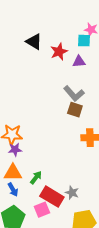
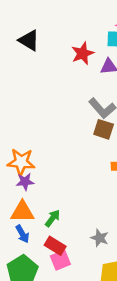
black triangle: (34, 42) -> (29, 40), moved
red rectangle: (52, 197) -> (55, 246), moved, size x0.7

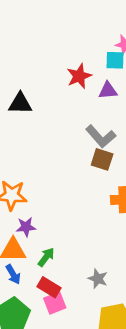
black triangle: (29, 40) -> (20, 103), moved, turned -30
purple star: (25, 182) -> (26, 227), moved

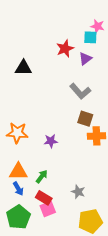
purple triangle: (108, 90) -> (85, 59), turned -32
brown square: (102, 159) -> (85, 119), moved
purple star: (26, 227) -> (51, 141), moved

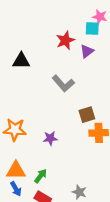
gray L-shape: (80, 91) -> (63, 83), moved
brown square: (85, 119) -> (87, 115), turned -35

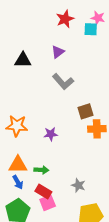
red star: (65, 40) -> (65, 19), moved
purple triangle: (87, 51) -> (58, 52), moved
green arrow: (41, 176) -> (41, 170), turned 56

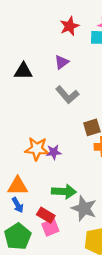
orange star: (17, 126) -> (37, 149), moved
green arrow: (41, 170) -> (64, 192), moved, size x1.5
gray star: (78, 185) -> (84, 208), size x1.6

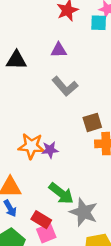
purple triangle: (62, 62) -> (59, 50), turned 35
green arrow: (64, 192) -> (61, 193), turned 35

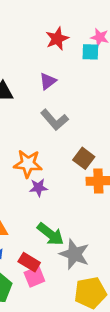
purple triangle: (59, 50) -> (48, 81), turned -35
brown square: (92, 122) -> (84, 158), turned -36
orange star: (31, 146) -> (28, 164), moved

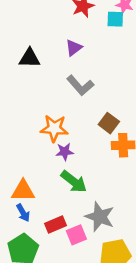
green arrow: (50, 234) -> (74, 182), moved
red rectangle: (29, 262) -> (56, 224), turned -54
pink square: (34, 277) -> (76, 235), moved

